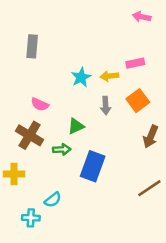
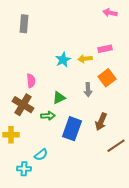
gray rectangle: (32, 46) -> (24, 24), moved
pink semicircle: (40, 104) -> (31, 81), turned -120
gray arrow: (106, 106) -> (88, 90), moved
brown arrow: (151, 137) -> (101, 122), moved

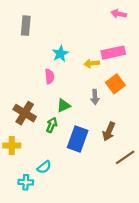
pink rectangle: (105, 49) -> (113, 53), size x1.5
cyan star: (63, 60) -> (60, 54), moved
pink semicircle: (31, 81) -> (50, 76), moved
green arrow: (48, 116) -> (52, 125), turned -64

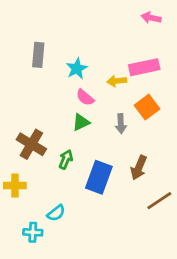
gray rectangle: (26, 26) -> (38, 55), moved
pink semicircle: (50, 76) -> (85, 97), moved, turned 136
green triangle: (64, 106) -> (81, 122), moved

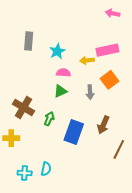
pink semicircle: (85, 97) -> (63, 73), turned 144
brown line: (159, 201) -> (119, 149), turned -30
cyan semicircle: (56, 213) -> (46, 169), moved, turned -40

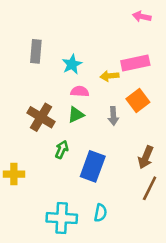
brown cross: (24, 107) -> (41, 117), moved
brown arrow: (103, 125) -> (146, 157), moved
cyan semicircle: (46, 169) -> (100, 213), moved
cyan cross: (25, 173) -> (62, 218), moved, size x1.6

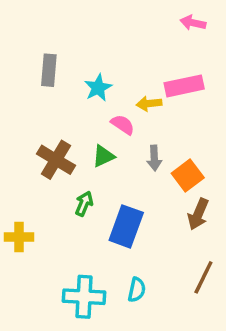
pink semicircle: (80, 91) -> (123, 125), moved, turned 30
orange square: (138, 100) -> (188, 176), moved
brown line: (150, 188) -> (203, 277), moved

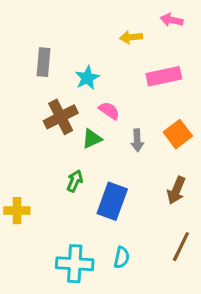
yellow arrow: (149, 104) -> (131, 37), moved
brown cross: (56, 160) -> (61, 117), moved, turned 32
orange square: (188, 176) -> (178, 134), moved

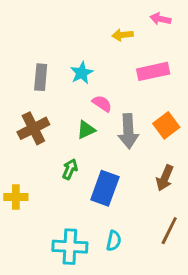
gray rectangle: (43, 62) -> (41, 77), moved
brown cross: (61, 117) -> (33, 128), moved
gray arrow: (137, 140) -> (128, 131), size x1.6

